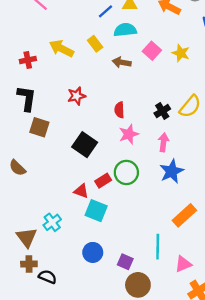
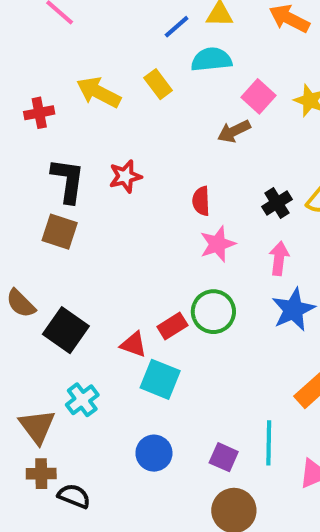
brown arrow: (122, 62) -> (234, 131), moved, turned -36
black L-shape: (27, 98) -> (68, 180), moved
black square: (85, 145) -> (66, 330), moved
purple square: (125, 262) -> (224, 457), moved

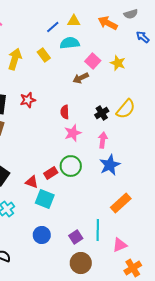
yellow arrow: (99, 92) -> (15, 59), turned 80
purple square: (224, 457) -> (76, 237), turned 32

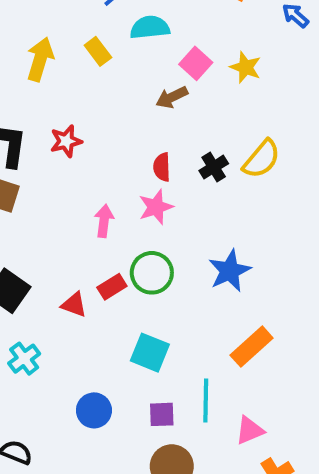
red semicircle: (65, 112) -> (162, 167), moved
pink arrow: (103, 140) -> (104, 221), moved
cyan square: (45, 199) -> (150, 353), moved
purple square: (76, 237) -> (162, 414), turned 32

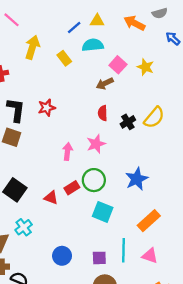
yellow arrow: (40, 59) -> (32, 47), moved
red semicircle: (162, 167) -> (103, 113), moved
cyan square: (150, 353) -> (103, 212), moved
pink triangle: (250, 430) -> (150, 256), moved, turned 42

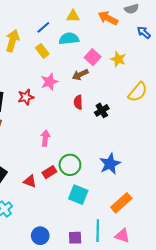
blue line: (74, 28) -> (43, 27), moved
yellow semicircle: (154, 118) -> (138, 92), moved
pink star: (96, 144) -> (49, 82), moved

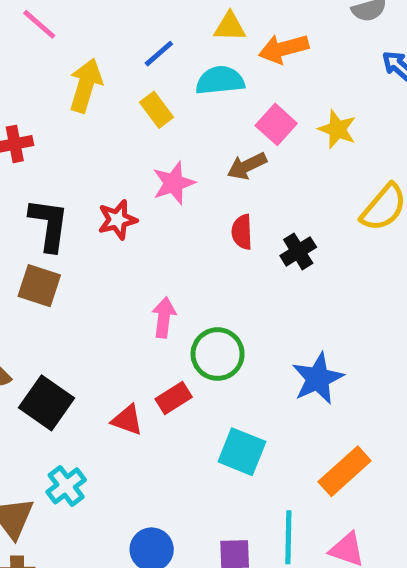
orange arrow: (108, 18) -> (284, 49), moved, turned -42
green circle: (70, 165) -> (218, 354), moved

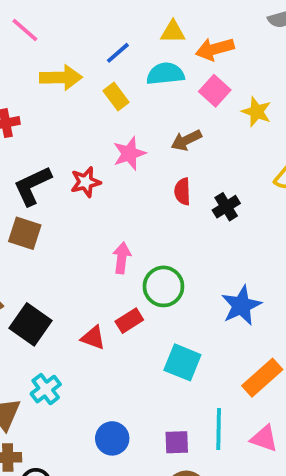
yellow arrow: (86, 85) -> (61, 78), turned 72
pink square: (276, 124) -> (215, 91), moved
black L-shape: (49, 225) -> (32, 186), turned -123

